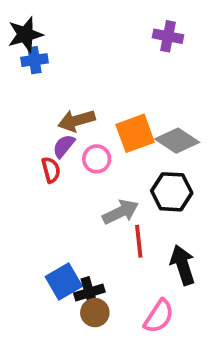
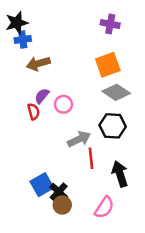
brown arrow: (77, 120) -> (38, 64), moved
orange square: (135, 133) -> (108, 65), moved
black cross: (89, 292) -> (59, 192), turned -30

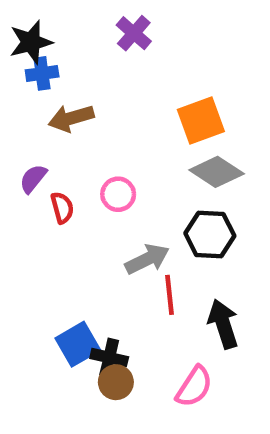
purple cross: (110, 24) -> (134, 33), moved, turned 30
purple semicircle: (42, 96) -> (33, 179), moved
black cross: (59, 192) -> (109, 358), turned -30

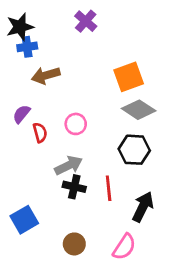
gray arrow: (147, 259) -> (69, 165), moved
black arrow: (223, 324) -> (143, 207), turned 44
blue square: (78, 344) -> (24, 220), moved
black cross: (109, 358) -> (74, 187), moved

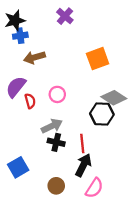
gray diamond: (139, 110) -> (114, 98), moved
purple semicircle: (21, 114) -> (16, 87), size x1.5
black arrow: (143, 207) -> (83, 165), moved

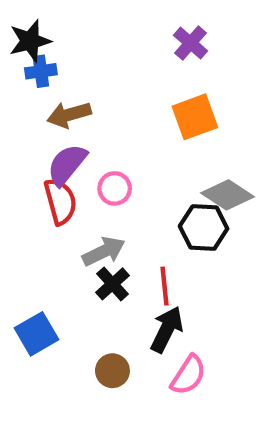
purple cross: (65, 16) -> (191, 43), moved
purple semicircle: (16, 87) -> (67, 165), moved
red semicircle: (30, 101) -> (60, 201), size x1.5
black cross: (56, 142) -> (112, 284), turned 35

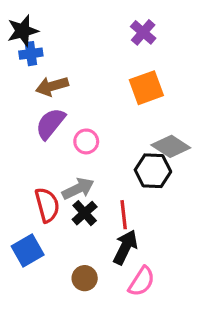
red semicircle: (60, 201) -> (47, 205), moved

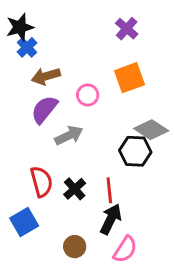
blue cross: (31, 54) -> (27, 47), turned -36
pink circle: (86, 141) -> (88, 95), moved
gray arrow: (78, 189) -> (69, 135), moved

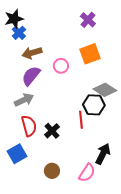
gray arrow: (69, 135) -> (24, 100), moved
red line: (109, 190) -> (81, 120), moved
black arrow: (111, 219) -> (103, 154), moved

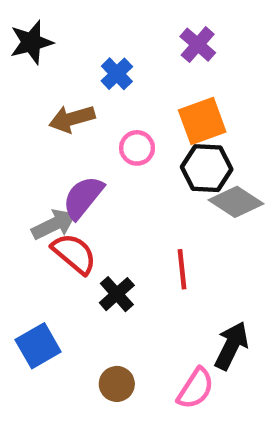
blue cross: (19, 33) -> (117, 74), moved
purple semicircle: (31, 76) -> (83, 197), moved
black hexagon: (94, 105) -> (207, 168), moved
red semicircle: (29, 126) -> (74, 254), moved, turned -35

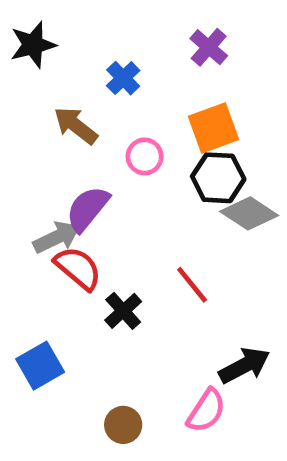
brown arrow: (72, 119) -> (76, 126), turned 54
red line: (182, 269) -> (192, 285), turned -33
black arrow: (231, 346) -> (244, 366), turned 36
brown circle: (117, 384) -> (123, 425), moved

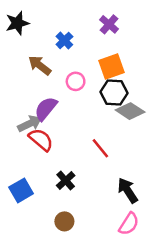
black cross: (123, 311) -> (66, 181), moved
black arrow: (244, 366) -> (128, 190), turned -95
pink semicircle: (206, 411) -> (129, 224), moved

